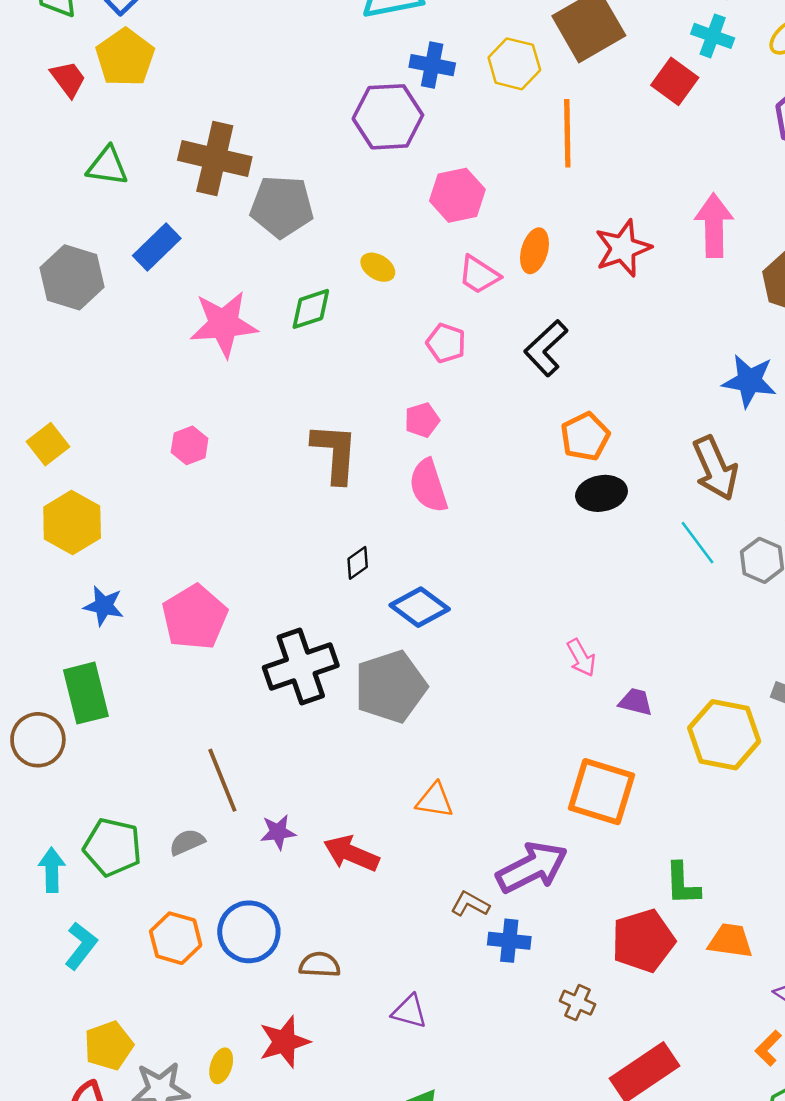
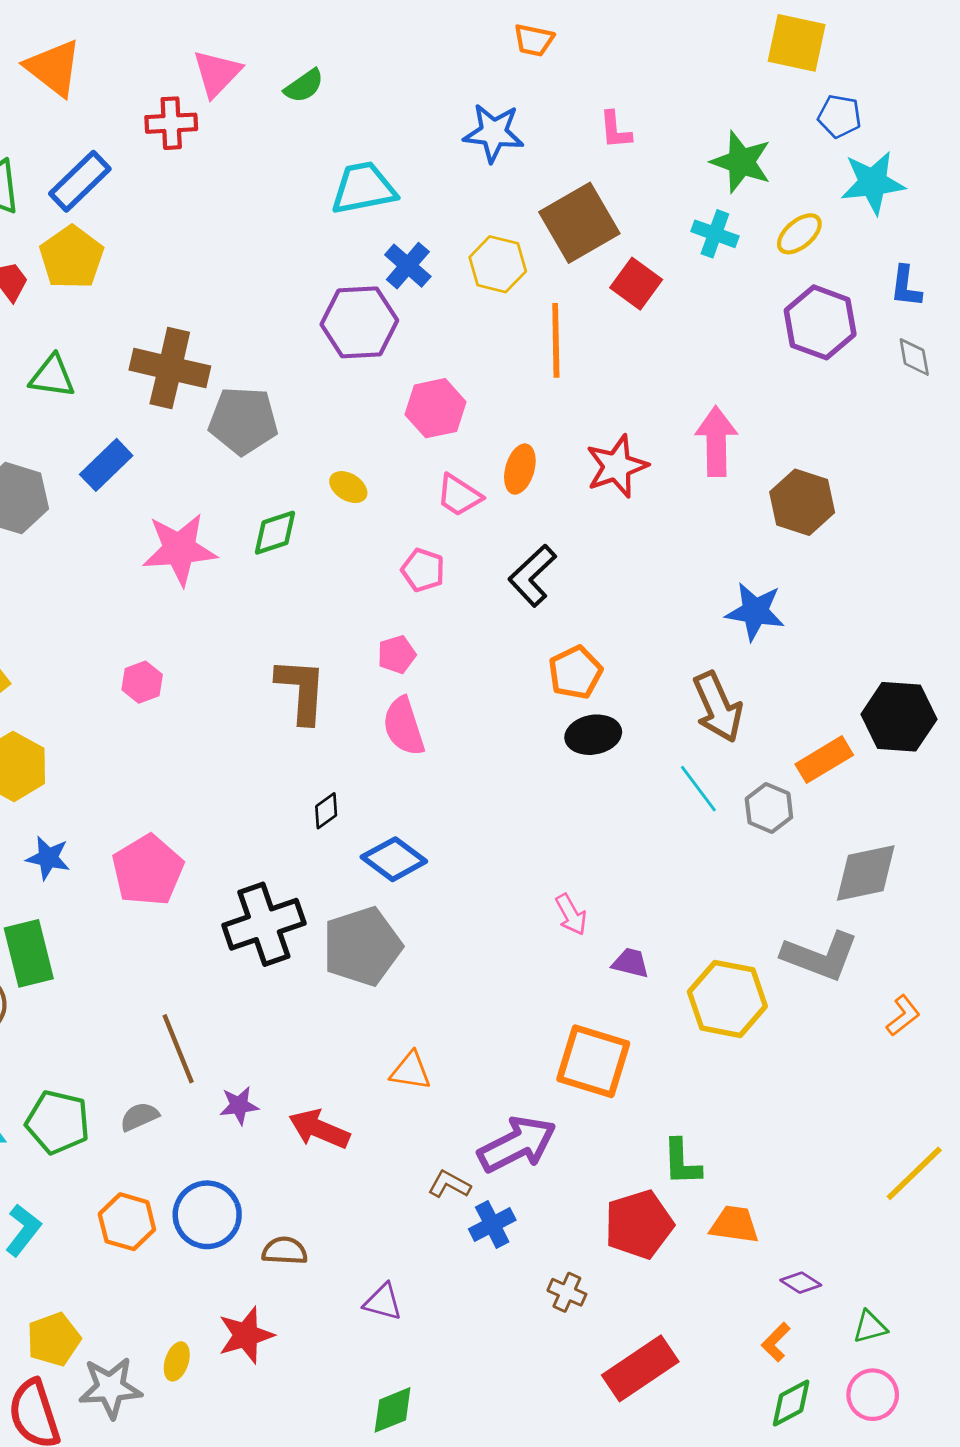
blue cross: (432, 65) -> (408, 266), turned 30
red square: (675, 81) -> (636, 284), moved
blue cross: (509, 941) -> (492, 1224), turned -33

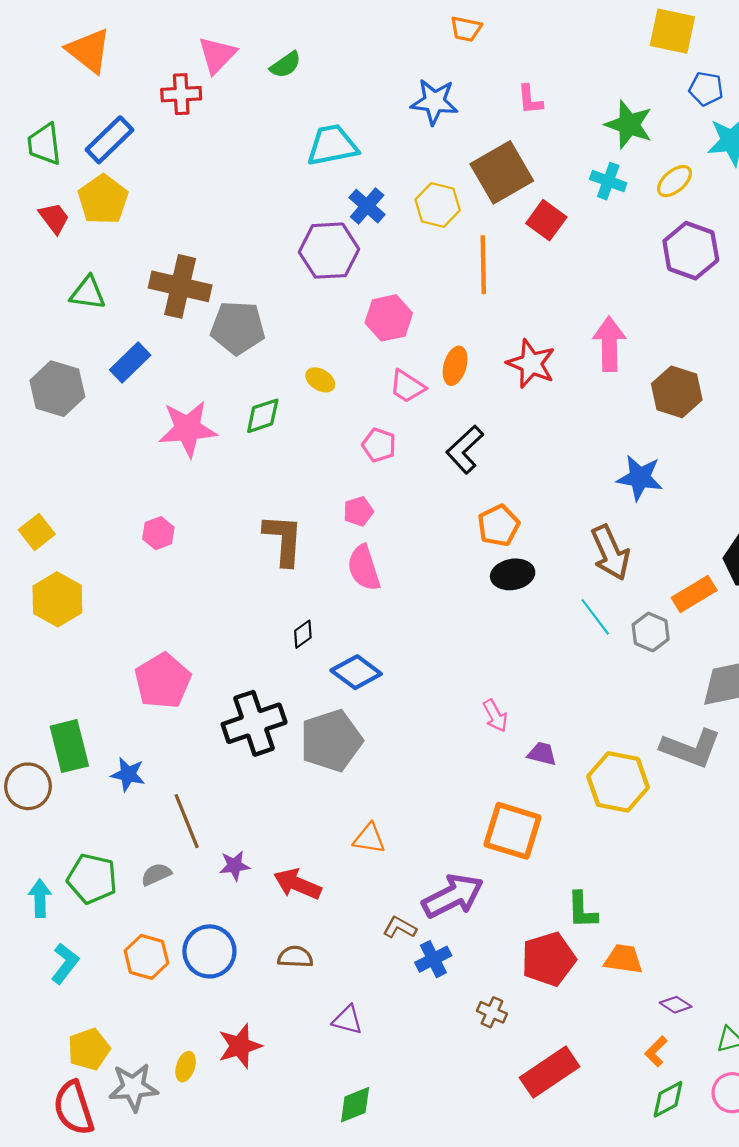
red star: (617, 466) -> (531, 364), turned -30
blue star: (48, 858) -> (128, 774), moved
brown semicircle: (285, 1251) -> (295, 957), moved

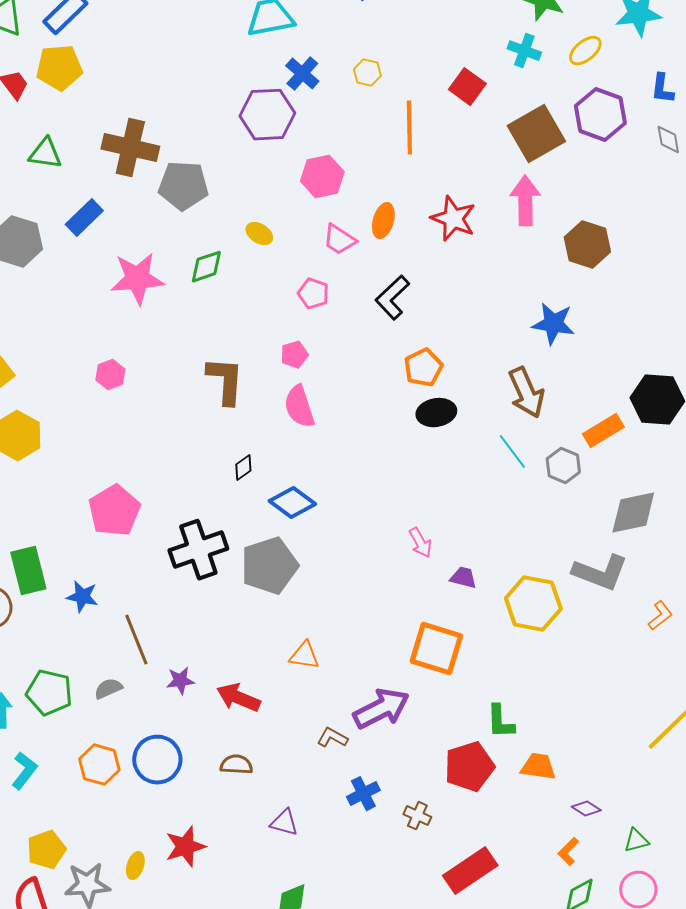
brown square: (502, 172) -> (536, 134), moved
yellow pentagon: (103, 200) -> (59, 68), turned 30
yellow hexagon: (438, 205) -> (367, 73), size x0.7
blue cross: (433, 959) -> (363, 794), moved

